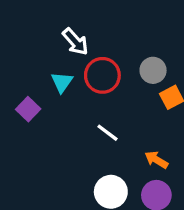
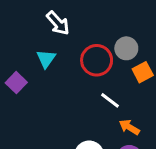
red circle: (102, 75) -> (97, 60), moved
white line: (107, 133) -> (110, 100), moved

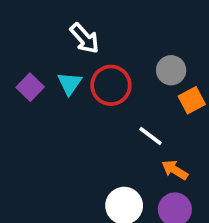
red circle: (97, 60) -> (111, 85), moved
purple square: (16, 83) -> (30, 87), moved

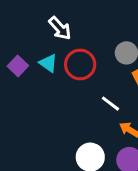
cyan triangle: (70, 83) -> (48, 63), turned -30

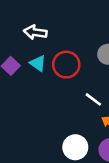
white arrow: (60, 28) -> (35, 32), moved, turned 140

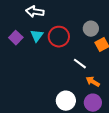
cyan triangle: (38, 63) -> (37, 36), turned 32

